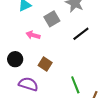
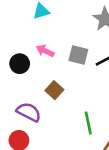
gray square: (52, 19) -> (78, 55), moved, turned 35
black circle: (15, 59) -> (20, 64), moved

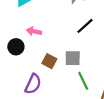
gray square: (78, 55) -> (73, 58), moved
purple semicircle: (29, 112) -> (33, 84), turned 102

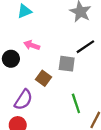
gray square: (73, 58) -> (67, 64), moved

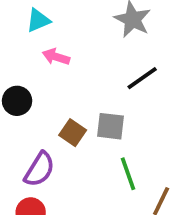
pink arrow: (32, 45) -> (56, 57), moved
gray square: (67, 64) -> (111, 126), moved

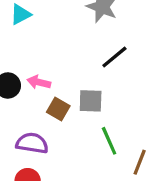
pink arrow: (56, 57) -> (39, 82), moved
purple semicircle: (39, 169) -> (32, 143), turned -108

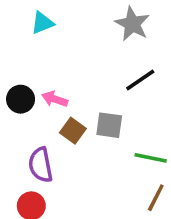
green line: (109, 141) -> (151, 158), moved, turned -60
purple semicircle: (32, 143) -> (41, 165), turned -116

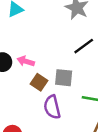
purple semicircle: (41, 165) -> (52, 107), moved

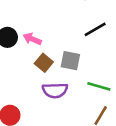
purple semicircle: (52, 107) -> (55, 90), turned -85

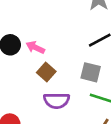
gray square: (70, 61) -> (91, 72), moved

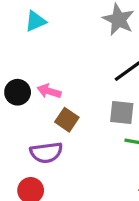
purple semicircle: (57, 101) -> (46, 153), moved

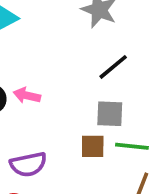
brown square: (67, 120) -> (93, 146), moved, turned -30

